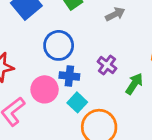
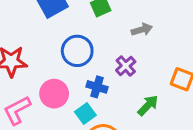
purple cross: (107, 65) -> (126, 66), moved
blue cross: (69, 76) -> (97, 87), moved

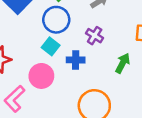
blue circle: (77, 51) -> (56, 20), moved
cyan square: (85, 113) -> (51, 46), moved

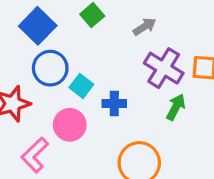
blue circle: (56, 20) -> (50, 68), moved
purple cross: (95, 36) -> (164, 68), moved, size x1.6

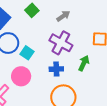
purple cross: (164, 68) -> (61, 43), moved
blue cross: (114, 104) -> (56, 69), moved

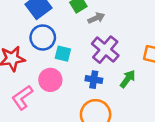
gray arrow: (63, 16) -> (96, 18), moved
cyan square: (27, 53) -> (63, 54), turned -32

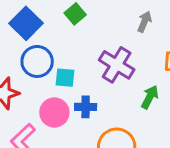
gray arrow: (96, 18) -> (144, 22), moved, turned -35
blue cross: (94, 80) -> (86, 107), moved

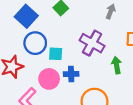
green arrow: (150, 97) -> (117, 65), turned -35

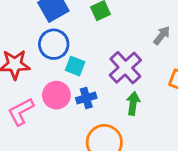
green arrow: (117, 65) -> (133, 103), moved
blue cross: (71, 74) -> (86, 98), turned -32

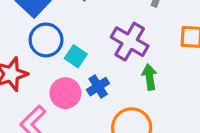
cyan square: (75, 66) -> (76, 56), turned 30

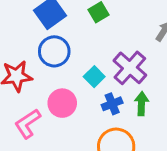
cyan square: (76, 56) -> (94, 77), moved
blue cross: (98, 87) -> (112, 104), moved

